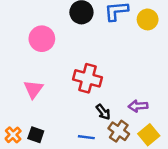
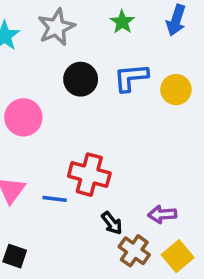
blue line: (86, 137) -> (55, 199), moved

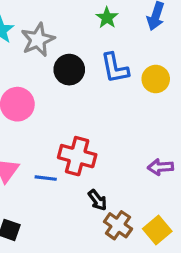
gray star: (56, 27) -> (38, 40), moved
blue L-shape: (131, 77) -> (115, 68), turned -96
purple arrow: (162, 214) -> (160, 167), moved

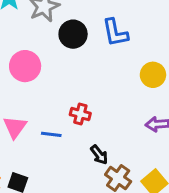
yellow circle: (156, 79) -> (153, 75), moved
red cross: (77, 156) -> (80, 114), size x0.6

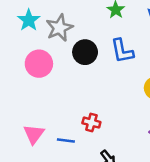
pink circle: (25, 66) -> (39, 64), moved

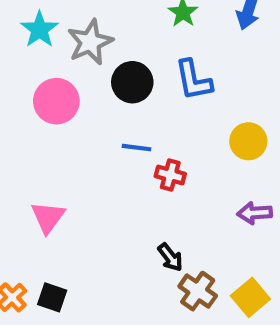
red cross: (91, 123) -> (170, 175), moved
blue line: (66, 140) -> (137, 148), moved

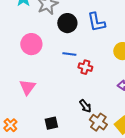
pink circle: (56, 101) -> (31, 44), moved
black square: (52, 297) -> (51, 123), moved, turned -32

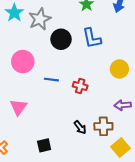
blue line: (69, 54) -> (51, 80), moved
brown cross: (98, 122) -> (103, 126), moved, turned -36

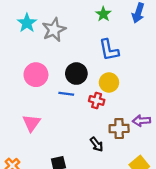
black circle: (61, 39) -> (76, 74), moved
yellow circle: (119, 69) -> (109, 83), moved
brown cross: (103, 126) -> (119, 129), moved

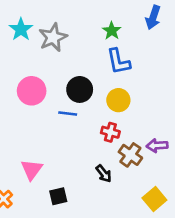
green star: (103, 14) -> (112, 31), moved
red cross: (97, 100) -> (110, 132), moved
pink triangle: (31, 123) -> (32, 170), moved
brown cross: (119, 129) -> (130, 155), turned 36

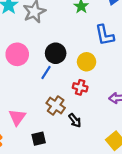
blue L-shape: (118, 61) -> (105, 35), moved
blue line: (68, 113) -> (46, 72), turned -64
brown cross: (130, 155) -> (56, 105), moved

